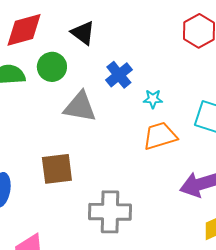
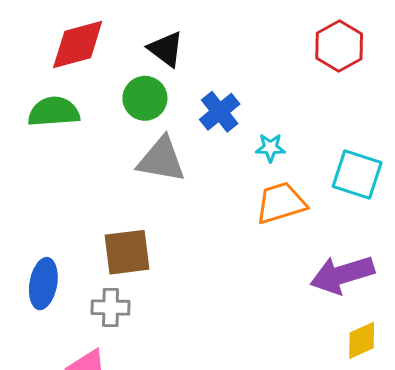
green circle: (52, 67) -> (145, 98), moved
gray cross: (110, 212) -> (111, 307), moved, size x0.6

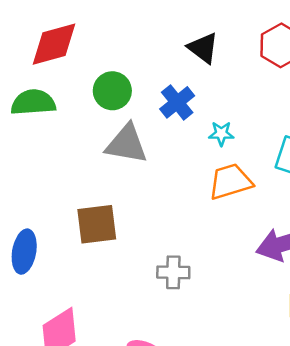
black triangle: (166, 49) -> (203, 48), moved
gray cross: (111, 307) -> (173, 272), moved

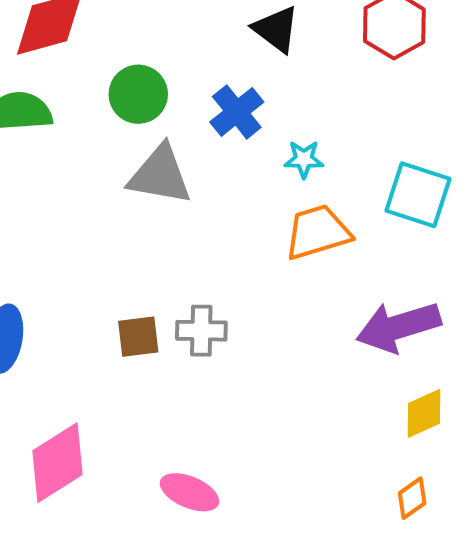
brown square: (97, 224) -> (138, 337), moved, size x0.7
gray cross: (173, 272) -> (201, 331), moved

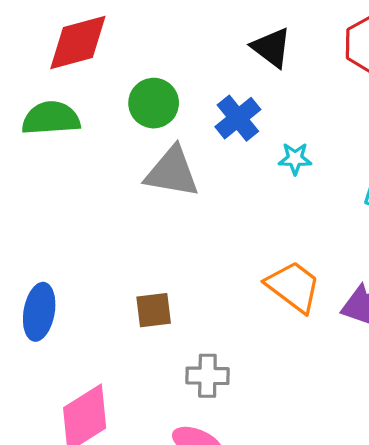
orange trapezoid: (318, 232) -> (293, 287), moved, turned 54
gray cross: (201, 331) -> (207, 376), moved

